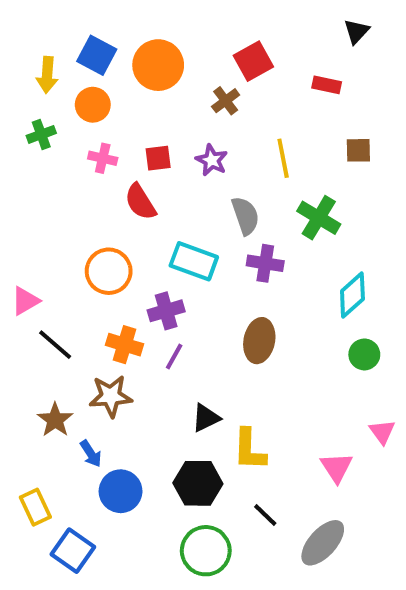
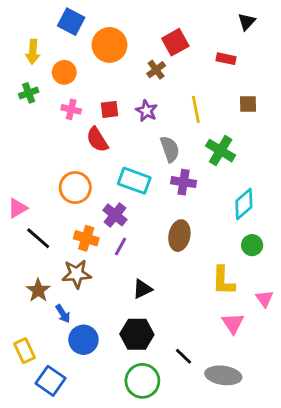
blue square: (97, 55) -> (71, 22), moved
purple cross: (166, 311) -> (115, 215), turned -35
yellow L-shape: (249, 450) -> (223, 281), moved
gray ellipse: (323, 543) -> (223, 375), turned 56

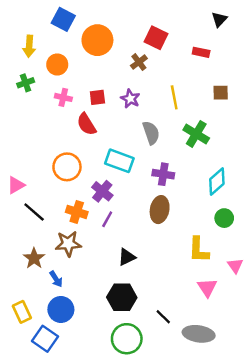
red square: (175, 42) -> (156, 38), turned -35
purple cross: (184, 182) -> (163, 174), moved
blue circle: (83, 340) -> (61, 309), moved

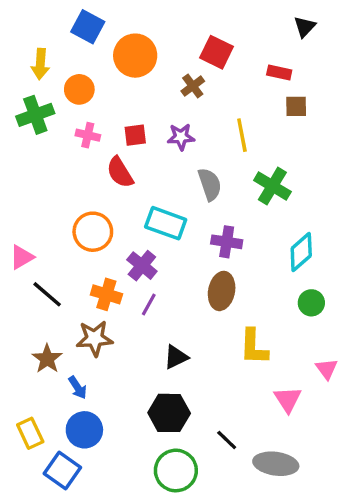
green cross: (26, 83) -> (35, 115), size x1.5
brown square: (221, 93) -> (296, 106), moved
purple star: (130, 99) -> (181, 137), turned -30
yellow L-shape: (199, 250) -> (254, 347), moved

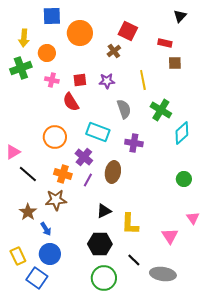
blue square: (88, 27) -> (52, 16), turned -30
cyan diamond: (301, 252) -> (182, 133), moved
brown ellipse: (222, 291) -> (113, 172), moved
yellow L-shape: (254, 347) -> (130, 224), moved

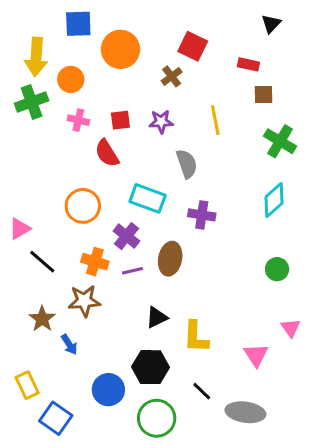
yellow arrow: (24, 38) -> (36, 57), size x1.4
green cross: (161, 110) -> (280, 141), moved
purple line: (88, 180) -> (133, 271), turned 48
blue circle: (50, 254) -> (108, 390), moved

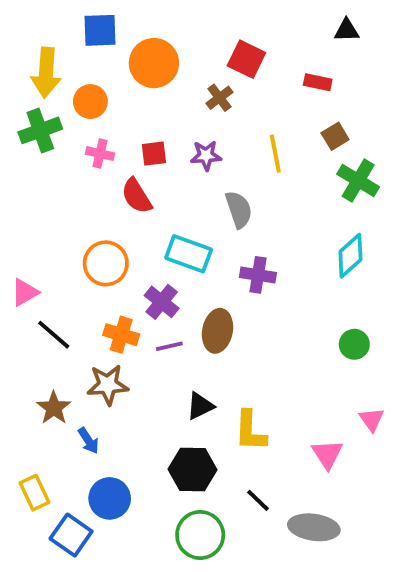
black triangle: (271, 24) -> (347, 30), turned 45
brown square: (263, 95) -> (335, 136), moved, turned -30
blue circle: (108, 390) -> (110, 498), moved

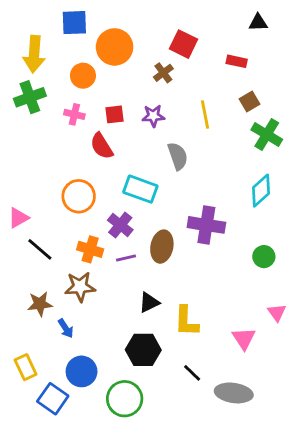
orange circle: (90, 102) -> (83, 76), moved
purple cross: (258, 275) -> (206, 225), moved, size x1.4
brown star: (54, 408) -> (40, 304), turned 30
green circle: (200, 535) -> (125, 399), moved

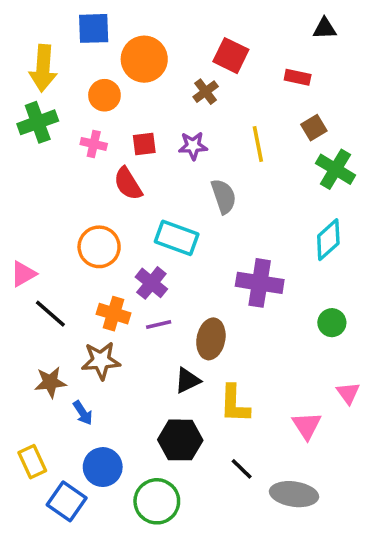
brown ellipse: (162, 247) -> (211, 339), moved

